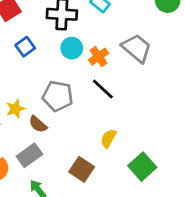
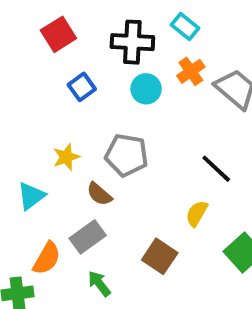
orange cross: (99, 57) -> (191, 71), moved
black line: (103, 89) -> (216, 169), moved
yellow star: (15, 109) -> (66, 157), moved

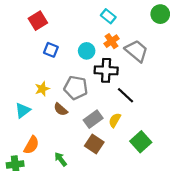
black cross: (132, 42) -> (106, 70), moved
blue square: (82, 87) -> (51, 50), turned -32
gray rectangle: (88, 237) -> (93, 119), moved

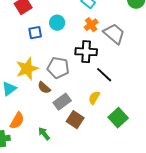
blue square: (51, 50) -> (35, 33), turned -32
cyan circle: (87, 51) -> (57, 23), moved
yellow star: (42, 89) -> (27, 69), size x1.6
gray rectangle: (93, 119) -> (62, 102), moved

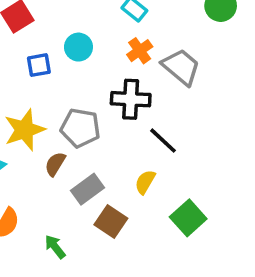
brown semicircle: (44, 88) -> (55, 164), turned 80

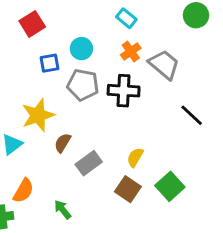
gray pentagon: (80, 128) -> (83, 85), moved
black line: (163, 141) -> (192, 115), moved
brown square: (111, 222) -> (128, 189), moved

